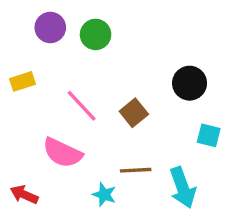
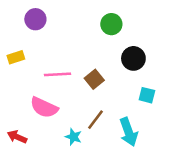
green circle: (96, 34) -> (111, 24), moved
pink line: (82, 106) -> (57, 74), turned -50
brown line: (136, 170) -> (95, 120), turned -50

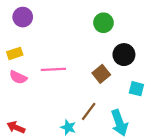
purple circle: (35, 19) -> (23, 17), moved
brown square: (94, 79) -> (101, 74), moved
pink semicircle: (44, 107) -> (18, 77), moved, size x0.7

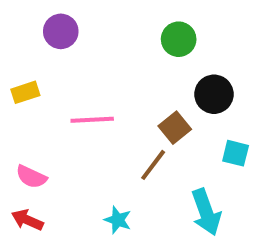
purple circle: (23, 17) -> (61, 31), moved
pink semicircle: (18, 77) -> (31, 177), moved
brown line: (89, 111) -> (153, 165), moved

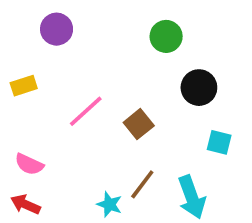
pink line: (92, 120) -> (86, 111), turned -39
brown square: (175, 128) -> (139, 124), moved
brown line: (153, 165) -> (142, 184), moved

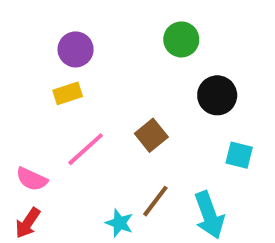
purple circle: (57, 29) -> (76, 49), moved
yellow rectangle: (24, 86) -> (68, 93), moved
pink line: (86, 111) -> (86, 149), moved
red arrow: (25, 204) -> (28, 223), turned -80

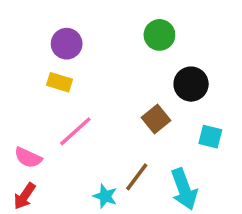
yellow rectangle: (68, 93) -> (60, 82), turned 35
brown square: (151, 135) -> (156, 119), moved

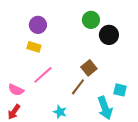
black circle: (191, 84) -> (109, 35), moved
cyan square: (210, 137) -> (120, 90), moved
brown line: (137, 177) -> (78, 87), moved

